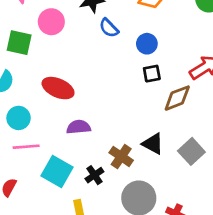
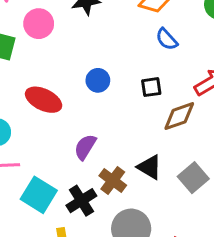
blue semicircle: (109, 28) -> (167, 39), moved
blue circle: (147, 44) -> (98, 80), moved
purple semicircle: (79, 127) -> (85, 147), moved, turned -55
black cross: (94, 175) -> (81, 201), size x1.4

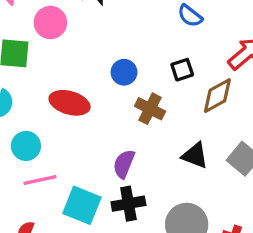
purple semicircle: (85, 147) -> (124, 164), moved
brown cross: (113, 181) -> (150, 109), moved
black cross: (81, 201) -> (128, 204), turned 32

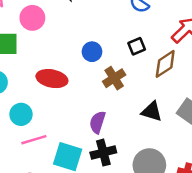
brown cross: (150, 109) -> (114, 78), turned 35

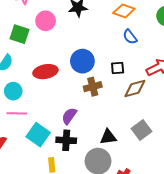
blue circle: (92, 52) -> (82, 61), size x1.5
red ellipse: (52, 79) -> (45, 72), turned -40
black triangle: (152, 111) -> (108, 137), moved, turned -42

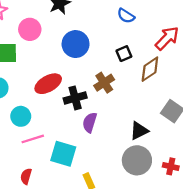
blue circle: (82, 61) -> (76, 44), moved
black cross: (66, 140) -> (75, 98), moved

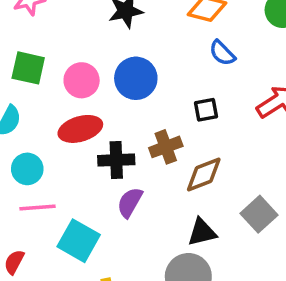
pink circle: (30, 29) -> (82, 80), moved
brown diamond: (150, 69) -> (204, 175), moved

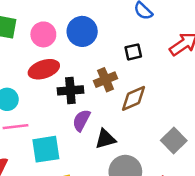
gray square: (259, 214) -> (174, 141), moved
black triangle: (202, 232) -> (105, 139), moved
cyan square: (79, 241) -> (46, 149), turned -36

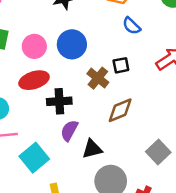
brown cross: (106, 80) -> (98, 78), moved, turned -30
cyan square: (46, 149) -> (34, 158), turned -32

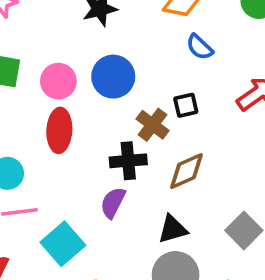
red ellipse: (34, 80) -> (59, 130), turned -68
black cross: (59, 101) -> (128, 161), moved
black triangle: (92, 149) -> (173, 229), moved

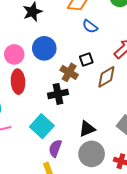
brown diamond: (186, 171) -> (106, 77), moved
purple semicircle: (113, 203) -> (55, 148), moved
cyan square: (63, 244) -> (42, 126), moved

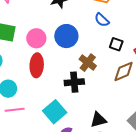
blue semicircle: (90, 26) -> (102, 20), moved
black square: (86, 59) -> (116, 44), moved, turned 32

